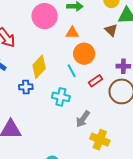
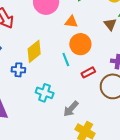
cyan cross: (61, 97) -> (45, 93), moved

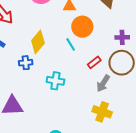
red rectangle: (88, 72) -> (94, 62), moved
gray arrow: (71, 109) -> (103, 83), moved

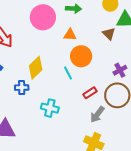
purple cross: (122, 37) -> (120, 70), turned -32

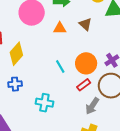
brown triangle: (109, 34) -> (85, 24), moved
orange circle: (81, 56) -> (86, 63), moved
yellow diamond: (36, 68) -> (16, 54), moved

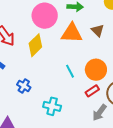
orange triangle: (60, 28) -> (72, 33), size x1.6
yellow diamond: (16, 54) -> (35, 45), moved
blue cross: (15, 84) -> (24, 86), turned 32

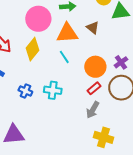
cyan line: (70, 71) -> (64, 57), moved
cyan cross: (52, 106) -> (53, 90), moved
gray arrow: (100, 113) -> (93, 110), moved

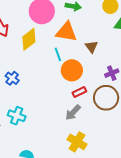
brown triangle: (93, 28) -> (91, 47), moved
orange circle: (95, 67) -> (72, 70), moved
cyan cross: (53, 90) -> (17, 116), moved

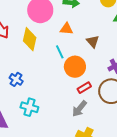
orange triangle: (66, 32) -> (66, 29), size x0.6
yellow diamond: (29, 39) -> (30, 39), turned -35
cyan cross: (17, 116) -> (29, 107), moved

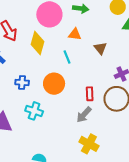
orange circle: (75, 67) -> (54, 84), moved
blue cross: (16, 79) -> (22, 82), turned -32
red rectangle: (84, 88) -> (90, 94), turned -64

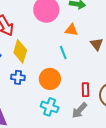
yellow diamond: (37, 43) -> (20, 51), moved
cyan cross: (34, 111) -> (50, 107), moved

